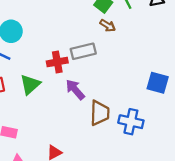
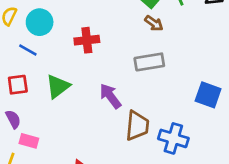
gray rectangle: (83, 51) -> (149, 62), moved
red cross: (57, 62) -> (87, 40), moved

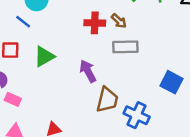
brown arrow: (154, 23) -> (119, 21), moved
red cross: (87, 40) -> (95, 23), moved

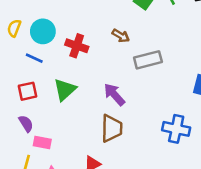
brown arrow: (119, 21) -> (121, 36), moved
red cross: (95, 23) -> (77, 46), moved, turned 30
brown trapezoid: (107, 100) -> (112, 128), moved

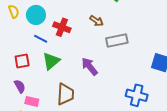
yellow semicircle: (14, 28) -> (14, 11), turned 136
blue line: (34, 58) -> (41, 39), moved
brown trapezoid: (112, 128) -> (65, 94), moved

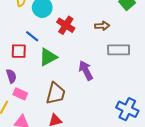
brown arrow: (96, 21) -> (102, 26), turned -48
blue line: (41, 39) -> (32, 36), moved

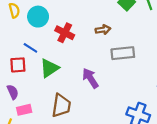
pink rectangle: (20, 94) -> (24, 110), turned -32

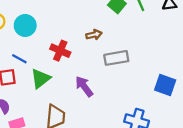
red cross: (65, 33) -> (60, 51), moved

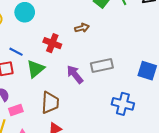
cyan circle: (25, 25) -> (25, 12), moved
gray rectangle: (116, 58) -> (102, 65), moved

